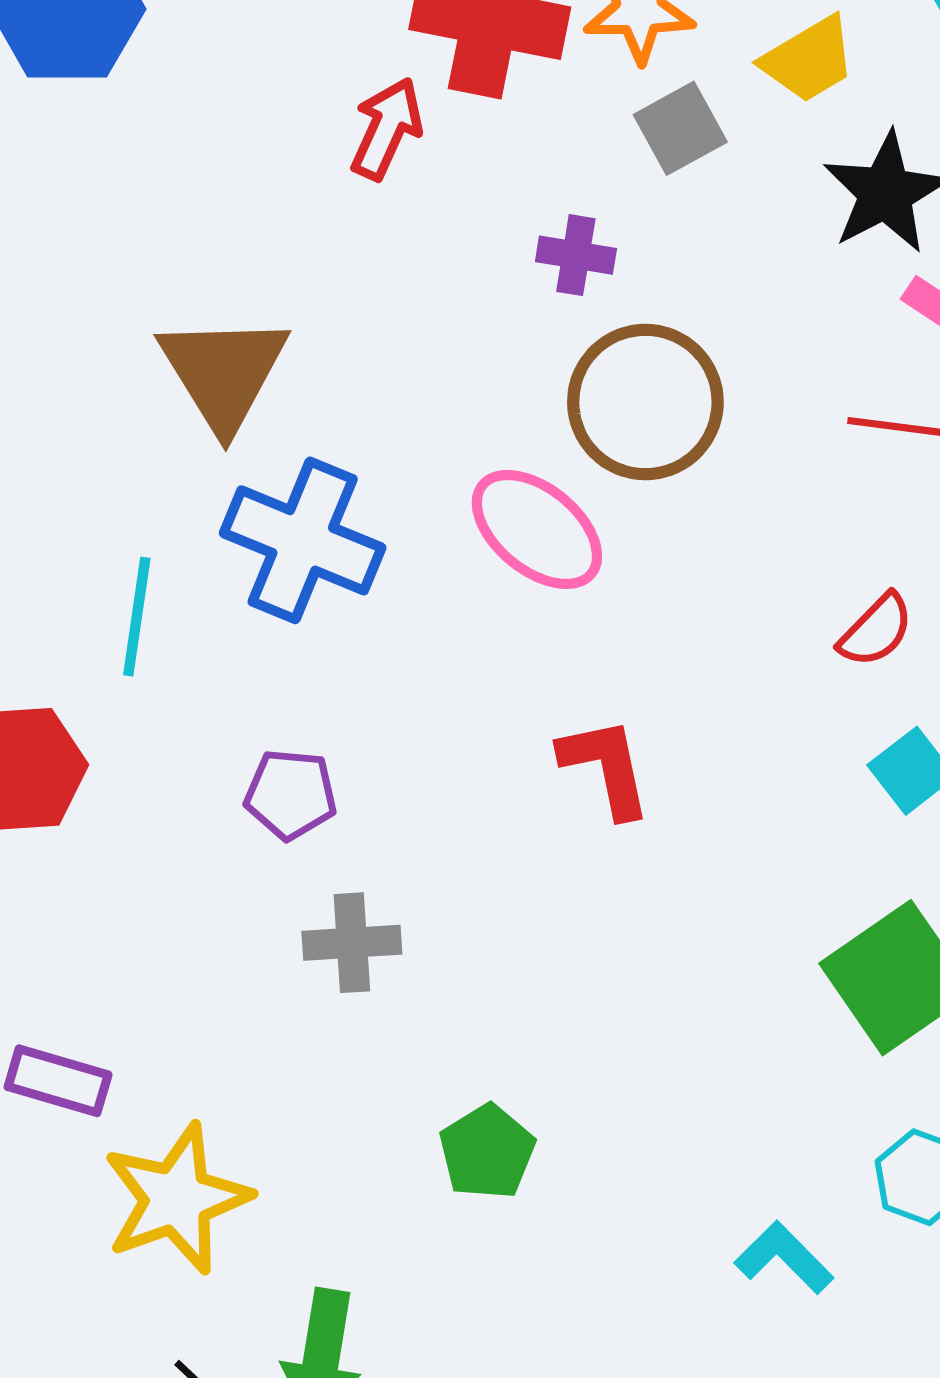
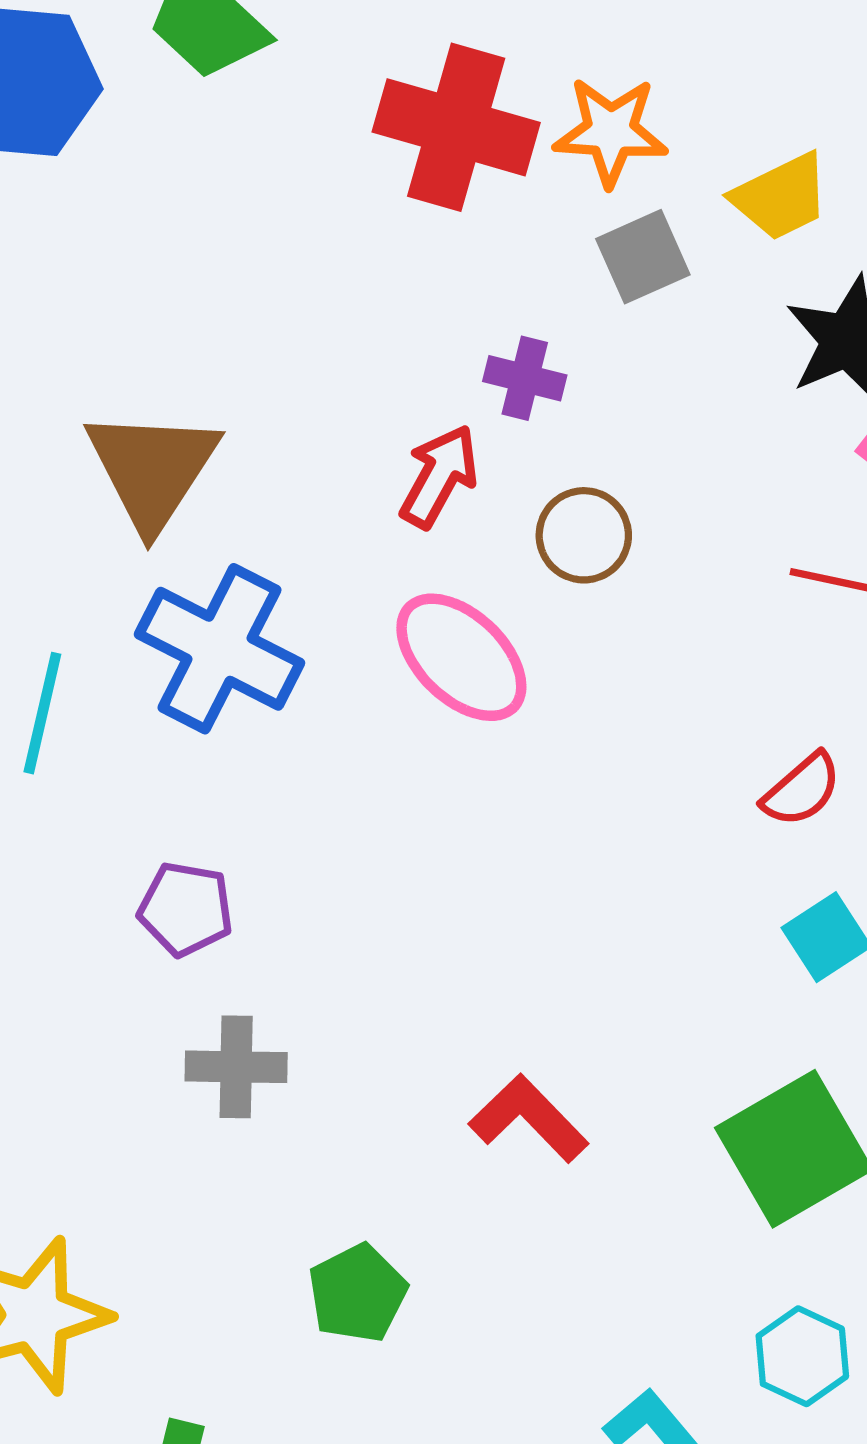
red arrow: (387, 129) -> (439, 476), moved
brown circle: (645, 402) -> (584, 535), size x0.6
red L-shape: (606, 767) -> (529, 1118), moved, turned -37

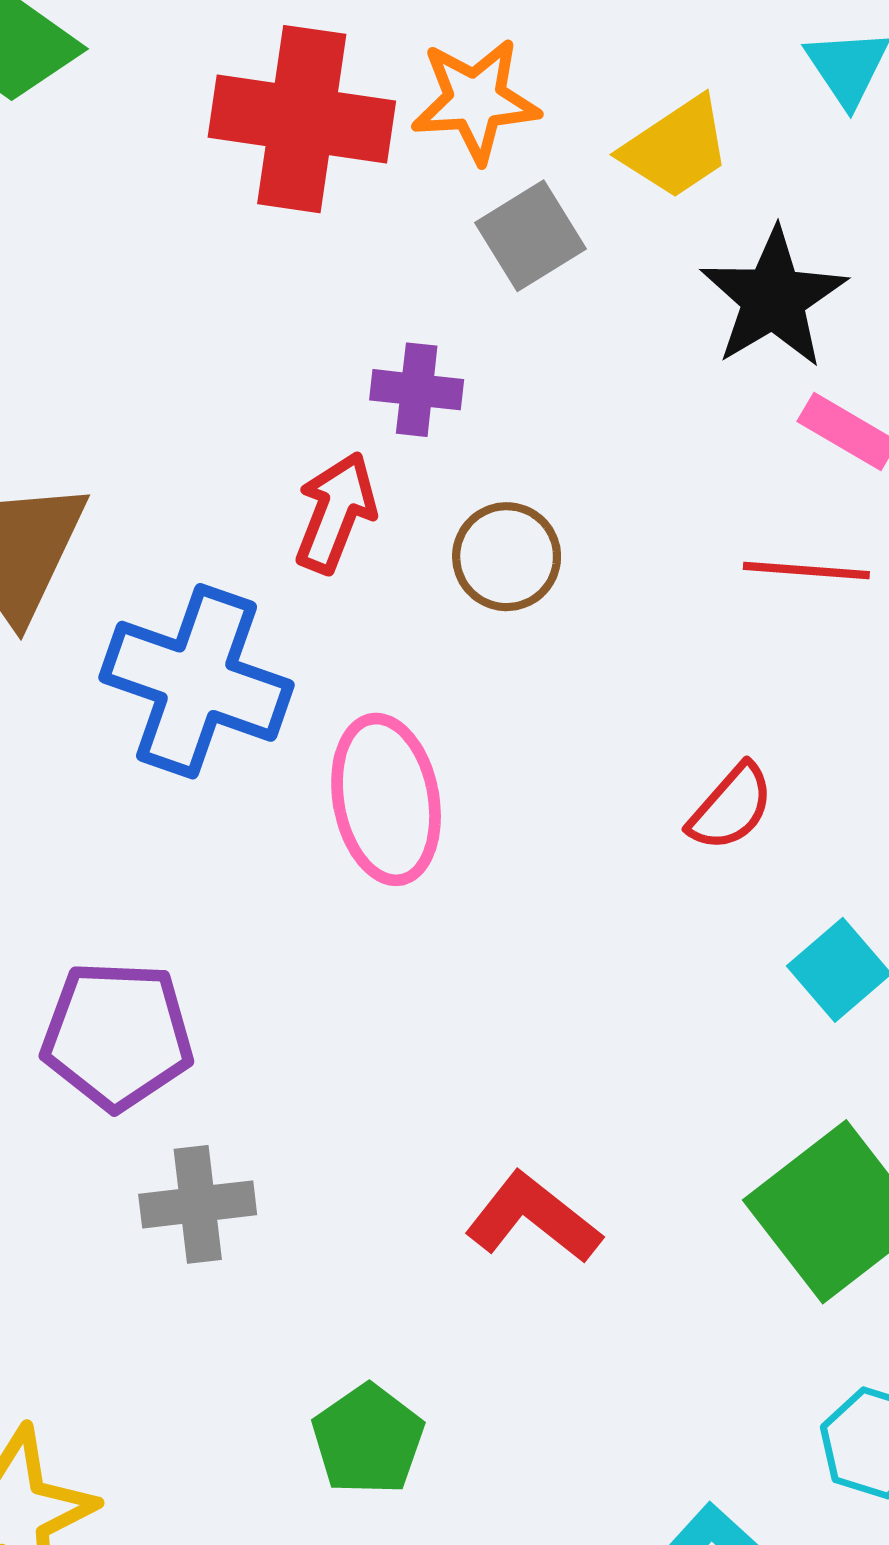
blue cross: (219, 649) -> (197, 681), moved
pink ellipse: (461, 657) -> (386, 799), moved, turned 43
red semicircle: (802, 790) -> (731, 807), moved
purple pentagon: (186, 909) -> (117, 1035), size x1.4

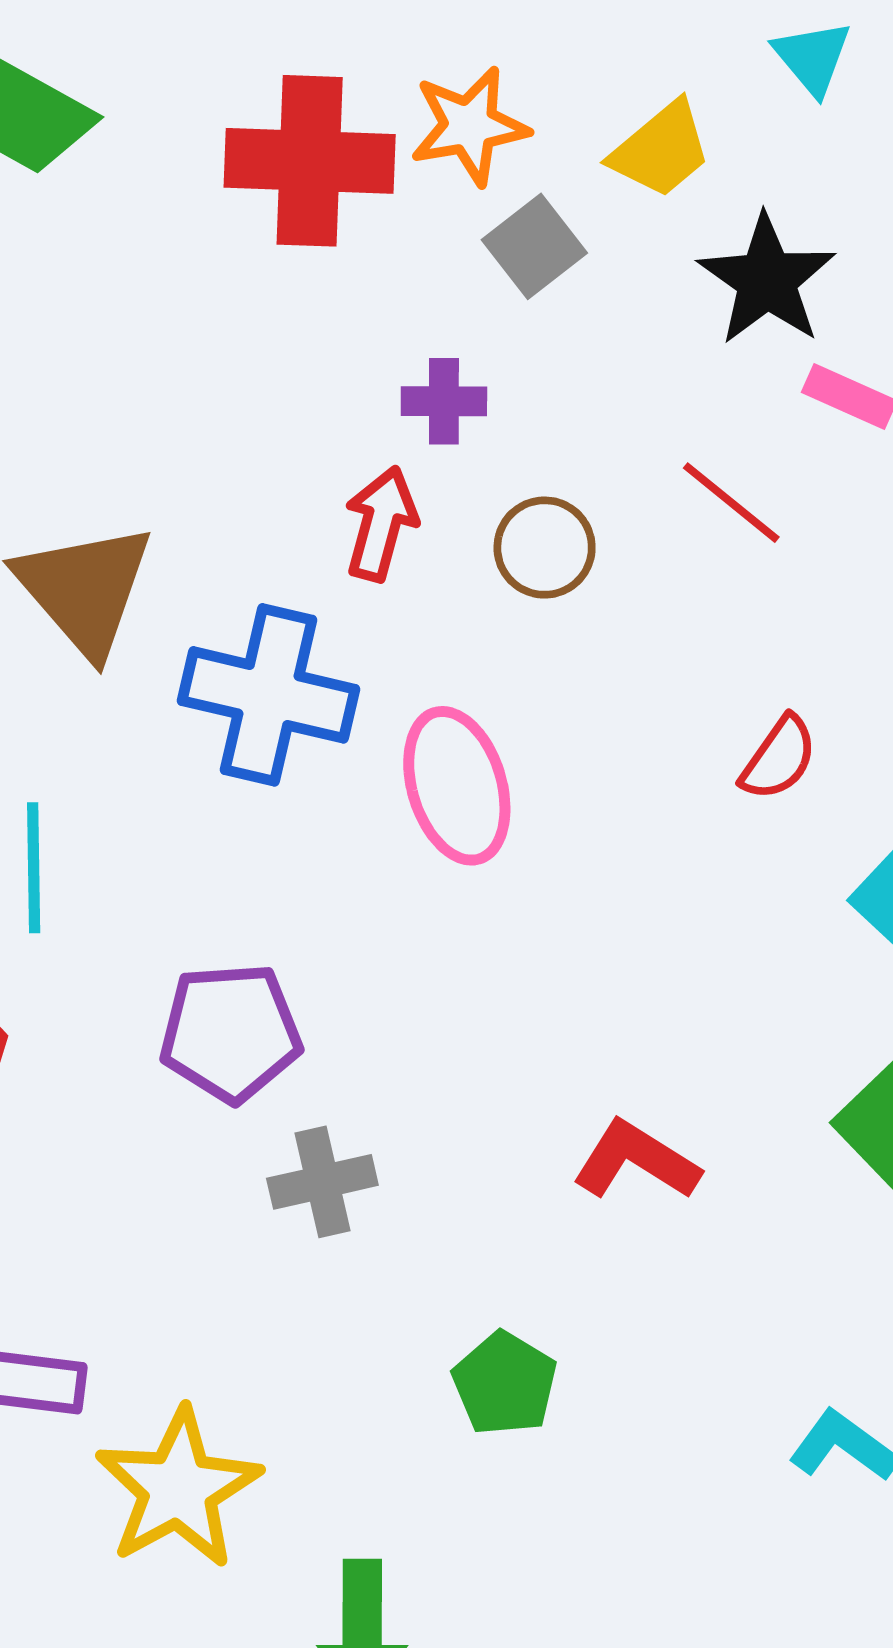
red line: (806, 571) -> (731, 503), moved, turned 41

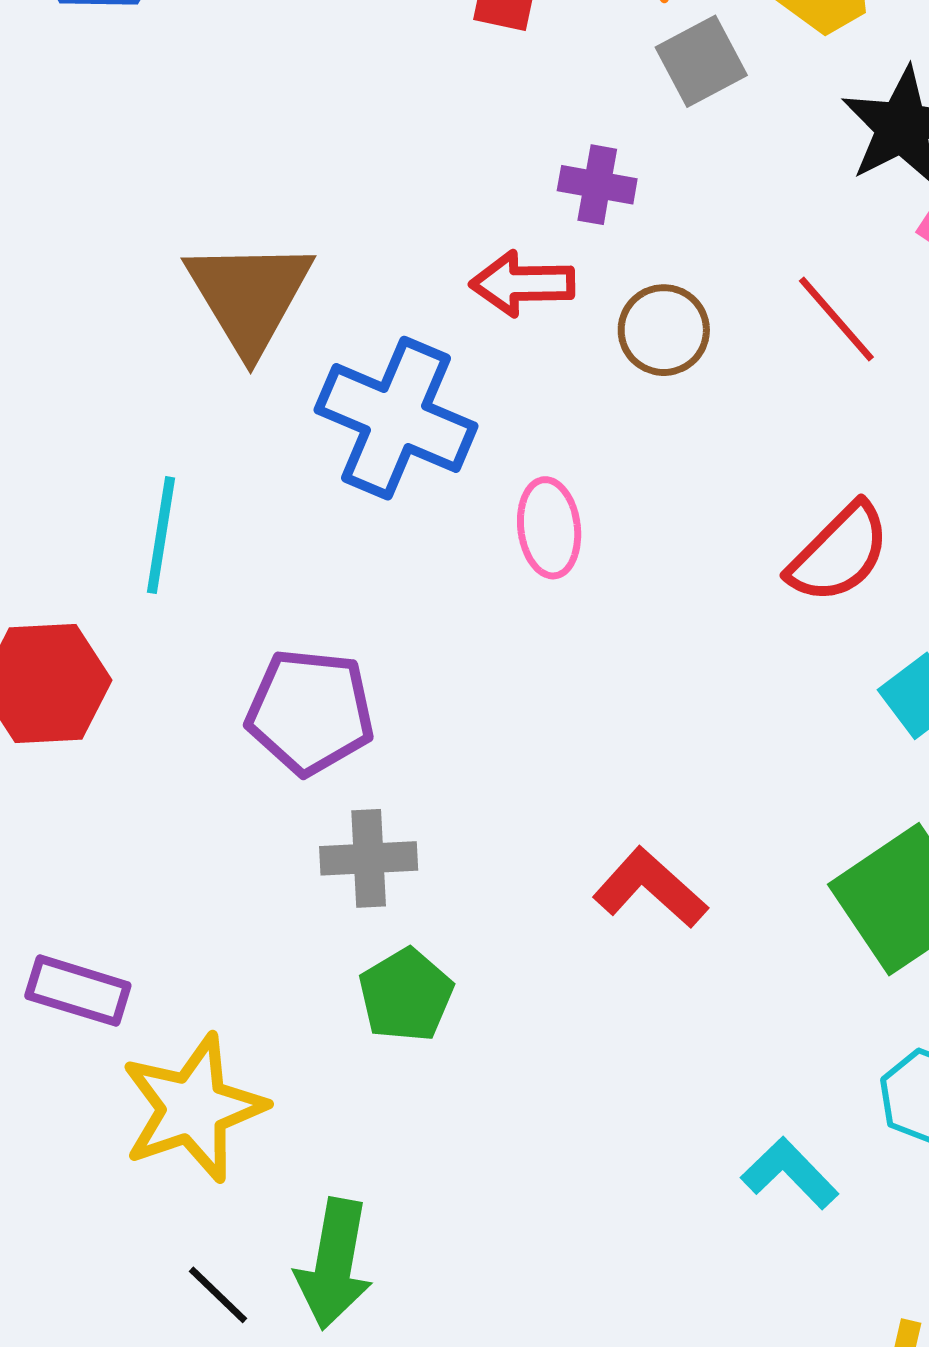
red arrow: (381, 524) -> (522, 284), turned -116
red semicircle: (779, 758) -> (839, 553), size x1.4
pink ellipse: (457, 786) -> (549, 528), size x0.7
green pentagon: (505, 1384) -> (406, 995), moved

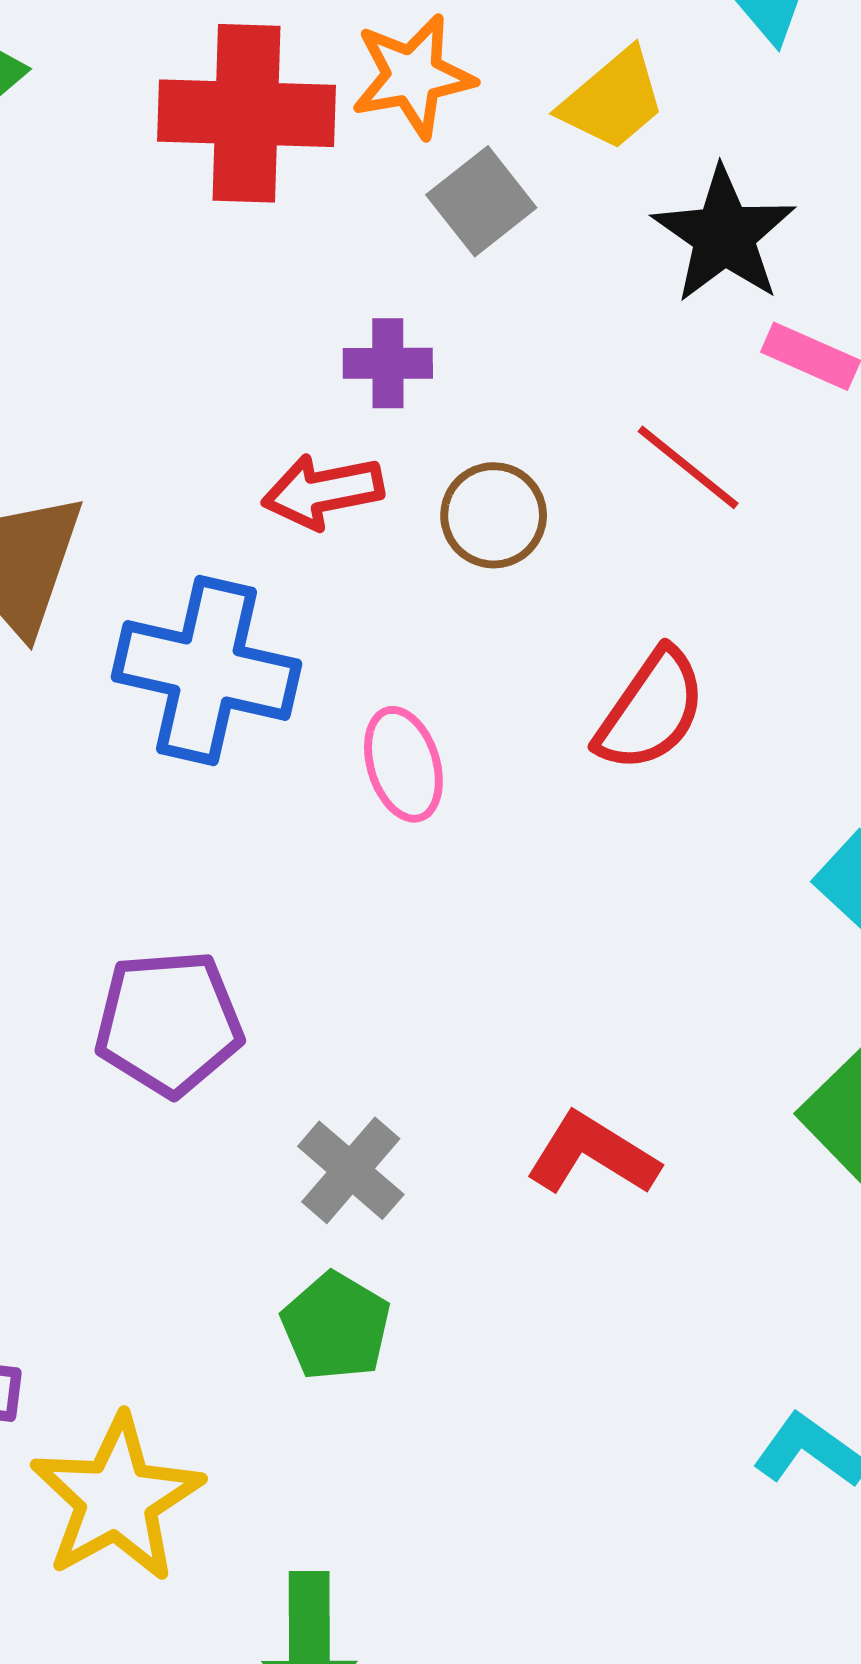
red semicircle: (839, 553) -> (651, 710), moved
gray cross: (369, 858) -> (351, 1170), moved, turned -36

